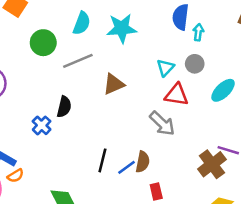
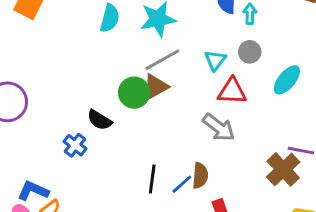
green circle: (43, 43) -> (134, 93), moved
gray line: (78, 61) -> (162, 60), moved
black semicircle: (64, 107) -> (100, 120), turned 115

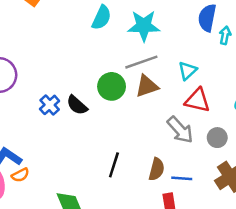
gray circle: (250, 52) -> (217, 138), moved
brown triangle: (156, 87) -> (147, 86), moved
blue cross: (75, 145) -> (50, 105), moved
blue line: (182, 184) -> (182, 178), moved, turned 36

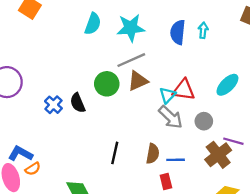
blue semicircle: (207, 18) -> (178, 32), moved
cyan triangle: (187, 71) -> (167, 95), moved
black semicircle: (77, 105) -> (78, 103), turned 30

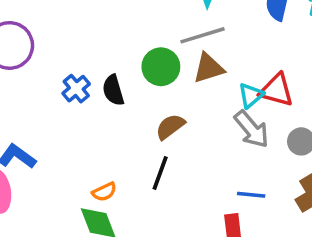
brown semicircle: (153, 154) -> (170, 127), moved, turned -144
orange semicircle: (33, 169) -> (104, 192), moved

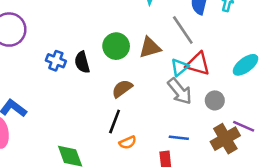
gray line: (203, 35) -> (183, 30), moved, turned 72
blue cross: (76, 89) -> (56, 61), turned -30
orange semicircle: (104, 192) -> (128, 142), moved

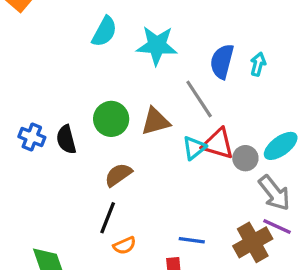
gray arrow: (180, 91) -> (274, 193), moved
gray circle: (215, 100) -> (245, 158), moved

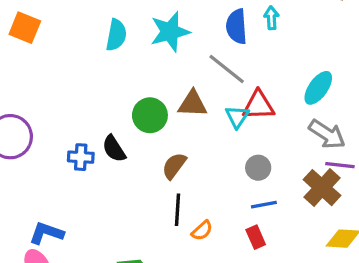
brown triangle: (155, 121) -> (193, 104), turned 36
gray circle: (245, 158) -> (258, 168), moved

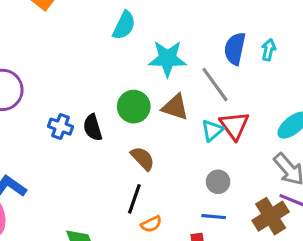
cyan star: (170, 32) -> (167, 59), moved
red triangle: (258, 105) -> (234, 125), turned 40
brown semicircle: (174, 166) -> (143, 158), turned 84

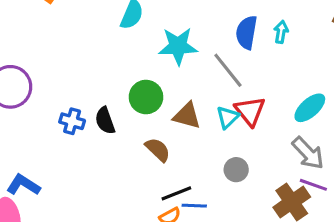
brown triangle: (175, 107) -> (187, 116), moved
black line: (134, 199) -> (176, 193), moved, turned 52
blue line: (214, 217) -> (194, 206), moved

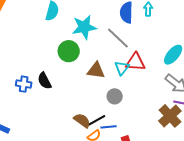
green circle: (146, 97) -> (69, 51), moved
red triangle: (250, 111) -> (135, 62), turned -40
brown semicircle: (158, 150) -> (82, 120), moved
gray circle: (236, 170) -> (115, 96), moved

